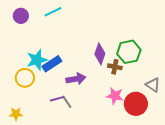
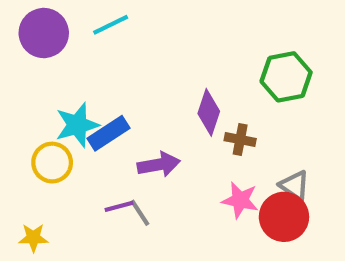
purple circle: (21, 16) -> (44, 33), size x1.5
green hexagon: (129, 52) -> (286, 77), moved
gray triangle: (153, 85) -> (294, 186), moved

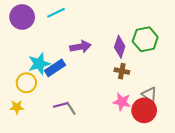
purple diamond: (209, 112) -> (120, 47), moved
purple arrow: (159, 165) -> (80, 47), moved
yellow star: (33, 238) -> (17, 107), moved

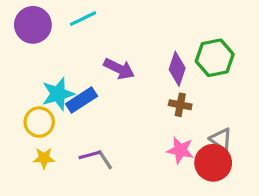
purple arrow: (80, 47) -> (119, 69), turned 36
yellow star: (17, 107) -> (44, 158), moved

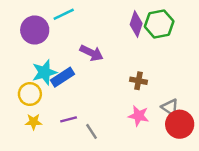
purple circle: (33, 25) -> (35, 30), moved
green hexagon: (215, 58) -> (159, 24), moved
purple diamond: (177, 69) -> (136, 24), moved
gray line: (105, 160) -> (91, 131), moved
red circle: (213, 163) -> (180, 124), moved

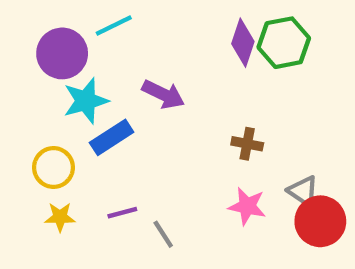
cyan star: (44, 72) -> (86, 101), moved

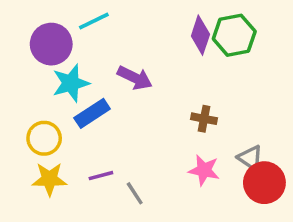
yellow star: (60, 217) -> (49, 179), size x1.4

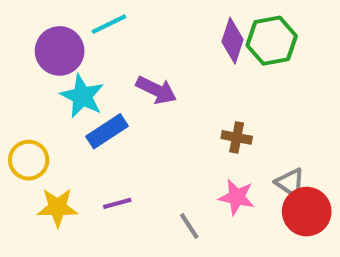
cyan star: (71, 83) -> (82, 96), turned -30
yellow circle: (44, 138) -> (29, 160), moved
gray line: (135, 193) -> (189, 226), moved

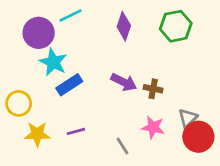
purple diamond: (233, 41) -> (124, 26), moved
purple arrow: (156, 90) -> (124, 82), moved
gray triangle: (290, 183) -> (188, 118), turned 42

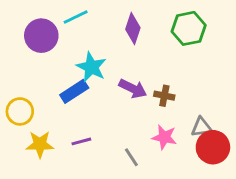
cyan star: (53, 62) -> (91, 67), moved
gray triangle: (188, 118) -> (201, 127), turned 36

